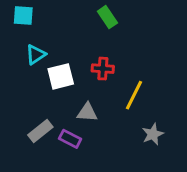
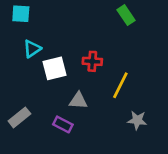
green rectangle: (107, 17) -> (126, 15), moved
gray rectangle: (40, 131) -> (19, 117), moved
gray star: (153, 134) -> (137, 120), turned 30

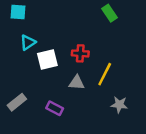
gray triangle: (78, 101) -> (77, 83), moved

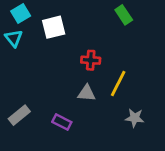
cyan square: (18, 12) -> (21, 13), turned -35
cyan triangle: (28, 42) -> (14, 38), moved, turned -35
white square: (47, 60) -> (54, 27), moved

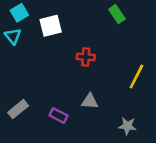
yellow line: (118, 84) -> (136, 77), moved
gray triangle: (87, 93) -> (90, 101), moved
gray star: (135, 118) -> (127, 126), moved

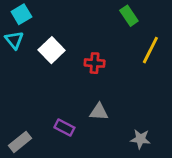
white square: (51, 26) -> (52, 50), moved, turned -30
yellow line: (136, 77) -> (150, 50), moved
gray rectangle: (18, 109) -> (20, 142), moved

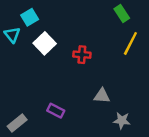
cyan square: (21, 14) -> (30, 17), moved
green rectangle: (129, 16) -> (122, 14), moved
gray triangle: (99, 112) -> (102, 96), moved

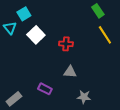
yellow line: (130, 43) -> (105, 35), turned -60
gray triangle: (102, 96) -> (70, 72), moved
gray star: (122, 121) -> (84, 97), moved

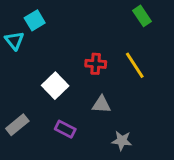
white square: (36, 35) -> (55, 86), moved
yellow line: (105, 35) -> (135, 65), moved
gray rectangle: (14, 99) -> (17, 125), moved

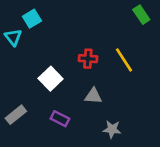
green rectangle: (142, 16) -> (141, 15), moved

